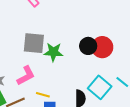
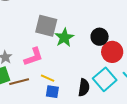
red circle: (102, 47) -> (112, 52), moved
green star: (53, 52) -> (64, 38), turned 30

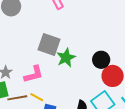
yellow line: (48, 78) -> (37, 97), moved

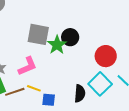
black circle: (101, 60) -> (70, 37), moved

